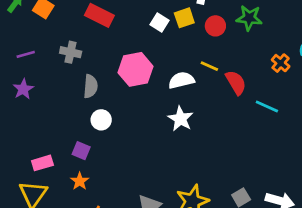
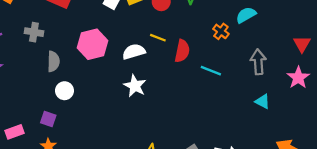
red semicircle: (236, 83) -> (182, 51), turned 45

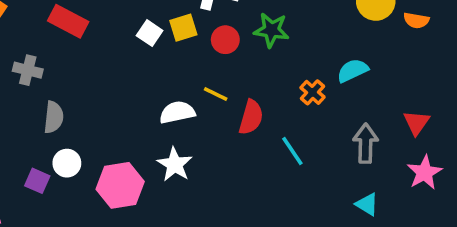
pink hexagon: (92, 44) -> (120, 185), moved
red triangle: (302, 44) -> (416, 123), moved
cyan line: (211, 71) -> (292, 151), turned 30
purple square: (48, 119) -> (37, 181), moved

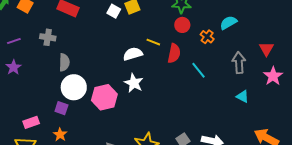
red circle: (225, 40) -> (182, 25), moved
white circle: (67, 163) -> (74, 87), size x1.6
purple square: (37, 181) -> (61, 108), moved

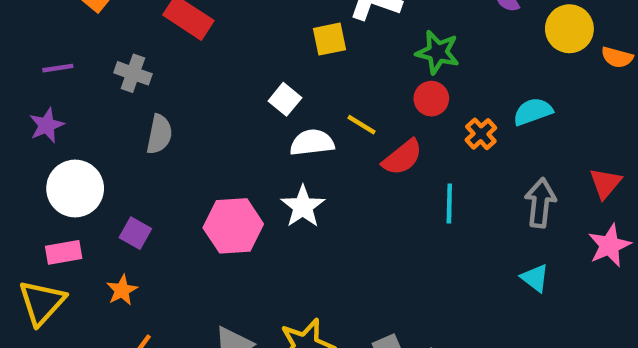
white square: (114, 11) -> (285, 99), moved
red semicircle: (174, 53) -> (402, 157), turned 30
cyan line: (199, 70) -> (449, 204), turned 30
white circle: (74, 87) -> (75, 189), moved

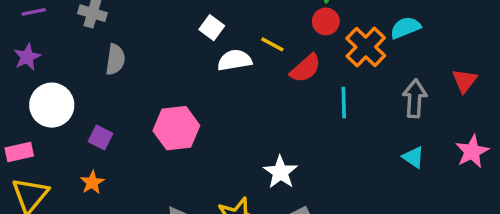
orange cross: (481, 134) -> (366, 47), size x1.6
white star: (303, 207) -> (280, 172), moved
pink star: (609, 245) -> (472, 151), moved
pink rectangle: (64, 252) -> (19, 152), moved

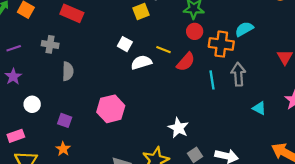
orange cross: (366, 47) -> (221, 44), turned -30
gray arrow: (415, 98) -> (238, 74), moved
white circle: (52, 105) -> (32, 104), size x0.6

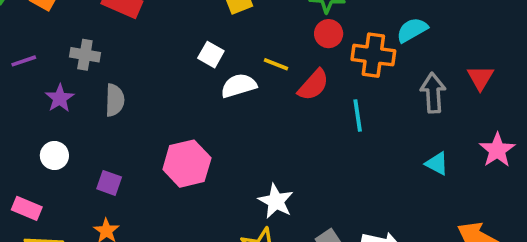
gray arrow: (238, 74) -> (433, 93), moved
purple star: (13, 76) -> (60, 98), moved
white star: (178, 128) -> (276, 201), moved
pink rectangle: (16, 136) -> (27, 208), turned 42

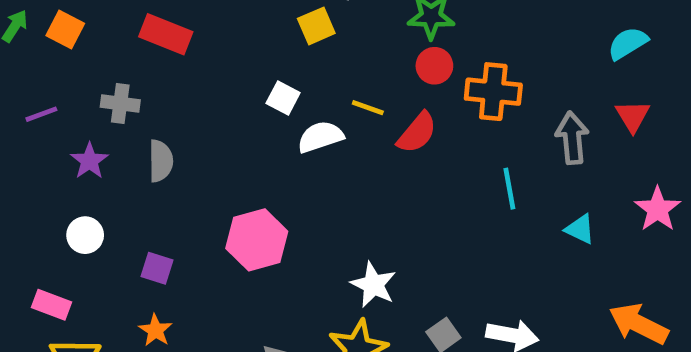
cyan semicircle: (412, 30) -> (628, 43), moved
cyan line: (358, 116) -> (509, 189), moved

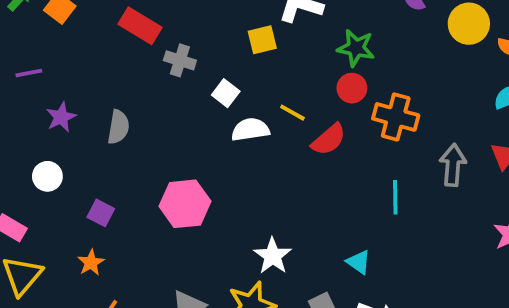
gray cross: (120, 104) -> (180, 60), moved
cyan triangle: (580, 229) -> (359, 262), moved

